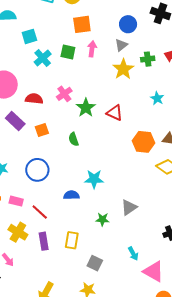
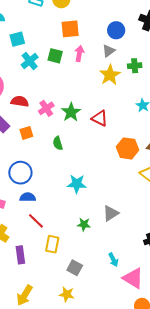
pink cross: (64, 94) -> (46, 108), moved
blue semicircle: (71, 195) -> (28, 197), moved
red line: (40, 212) -> (36, 221), moved
purple rectangle: (44, 241) -> (20, 255), moved

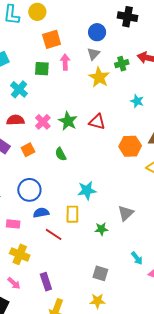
cyan cross: (30, 61) -> (19, 89), moved
yellow rectangle: (52, 244) -> (72, 214), moved
purple rectangle: (20, 255) -> (46, 282), moved

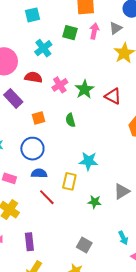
gray triangle: (93, 54) -> (116, 28), moved
orange square: (28, 150) -> (38, 118), moved

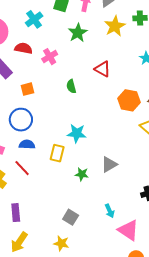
green star: (85, 89) -> (78, 33), moved
green semicircle: (70, 120) -> (71, 86), moved
red line: (47, 197) -> (22, 168), moved

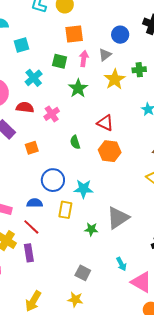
orange hexagon: (129, 100) -> (110, 151), moved
blue circle: (21, 120) -> (53, 180), moved
gray triangle: (109, 164) -> (118, 218), size x1.4
purple rectangle: (16, 213) -> (29, 253), moved

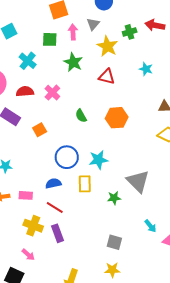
red triangle: (105, 123) -> (107, 77), moved
gray triangle: (118, 218) -> (138, 181), turned -30

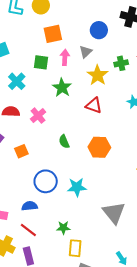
yellow rectangle: (85, 184) -> (75, 248), moved
green star: (114, 198) -> (63, 228), moved

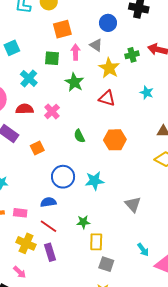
gray triangle: (86, 52) -> (96, 45), turned -40
gray triangle: (114, 213) -> (133, 204), size x0.7

